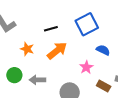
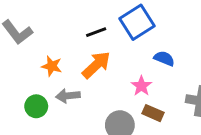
black line: (51, 29) -> (96, 32), moved
gray arrow: (37, 80) -> (68, 96), moved
brown rectangle: (104, 86) -> (153, 113), moved

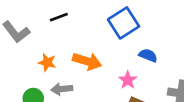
black line: (96, 32) -> (59, 17), moved
orange arrow: (96, 65) -> (87, 61), turned 60

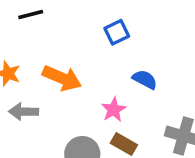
blue square: (124, 23) -> (117, 32), size x0.6

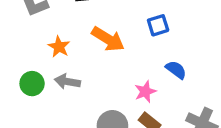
orange arrow: (62, 78) -> (108, 39), moved

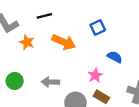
orange star: (59, 47) -> (27, 42), moved
gray arrow: (67, 82) -> (50, 82), moved

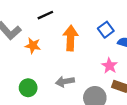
blue square: (98, 27) -> (106, 30), moved
orange arrow: (64, 42) -> (71, 38), turned -100

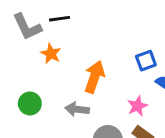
black line: (45, 15) -> (60, 19), moved
orange arrow: (71, 38) -> (94, 77), moved

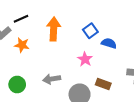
orange arrow: (94, 77) -> (54, 29), moved
pink star: (137, 106) -> (85, 59), moved

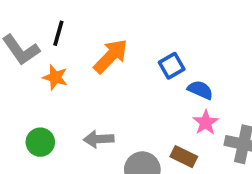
black line: (21, 19) -> (58, 33), turned -56
orange arrow: (54, 29) -> (111, 56), turned 35
pink star: (85, 59) -> (206, 122), moved

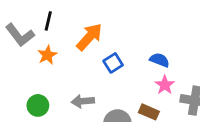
blue square: (172, 66) -> (113, 63), moved
orange star: (55, 77) -> (47, 55), turned 30

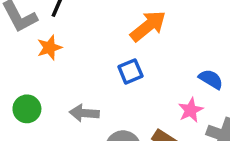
orange arrow: (89, 37) -> (148, 26), moved
blue semicircle: (160, 60) -> (211, 79), moved

